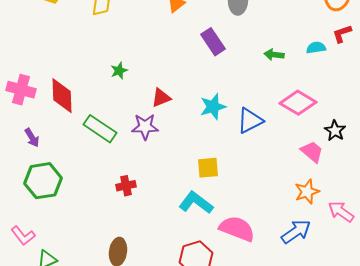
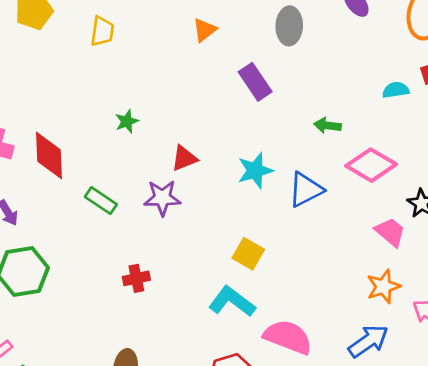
green arrow: (274, 55) -> (327, 126), moved
green rectangle: (100, 129) -> (101, 201), size x0.7
yellow square: (208, 168) -> (248, 254), turned 35

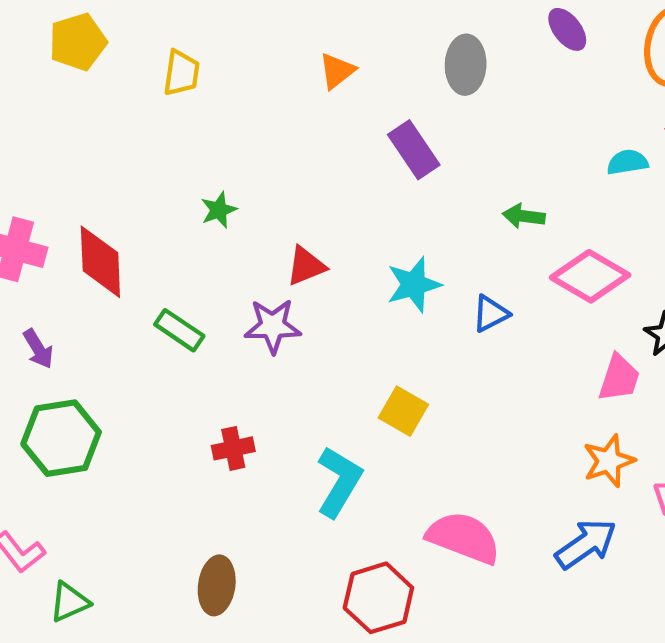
blue triangle: (306, 190) -> (491, 314), size x0.7
pink trapezoid: (390, 232) -> (619, 378), turned 68
cyan L-shape: (232, 302) -> (339, 482), moved, turned 84

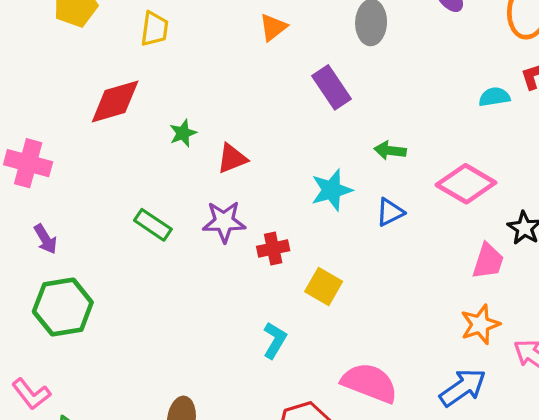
green arrow: (524, 216) -> (390, 151), moved
red diamond: (100, 262) -> (115, 102), moved, turned 76
red triangle: (306, 266) -> (232, 158), moved
red cross: (233, 448) -> (273, 249), moved
cyan L-shape: (339, 482) -> (275, 340), size x0.7

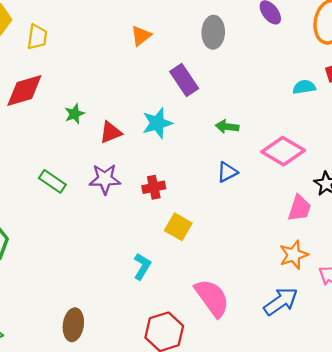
yellow trapezoid: (155, 29) -> (37, 37), moved
cyan star: (332, 190) -> (157, 123), moved
red cross: (273, 249) -> (154, 187), moved
pink semicircle: (369, 383) -> (212, 298), turned 33

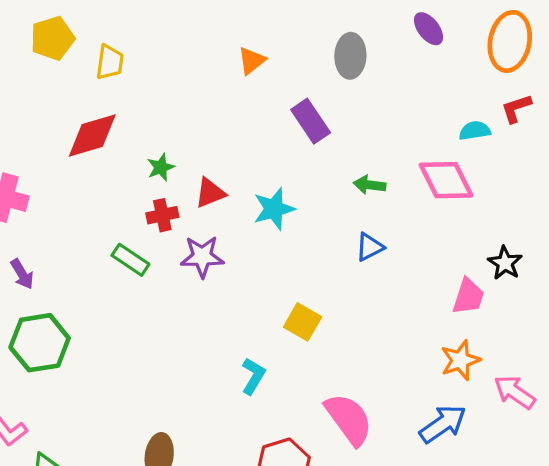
cyan star: (157, 123) -> (274, 209), moved
pink diamond: (283, 151) -> (446, 180), moved, turned 33
red cross: (154, 187) -> (162, 215), moved

